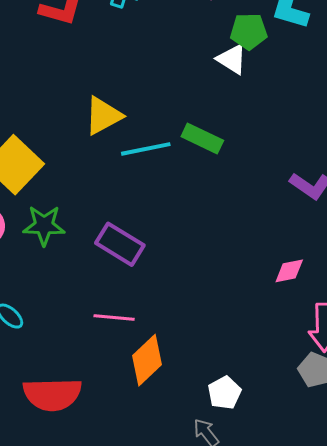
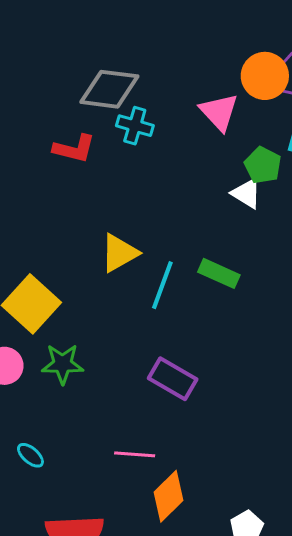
green pentagon: (249, 31) -> (263, 165), turned 30
cyan line: (146, 149) -> (162, 285), turned -57
purple rectangle: (120, 244) -> (173, 379), moved

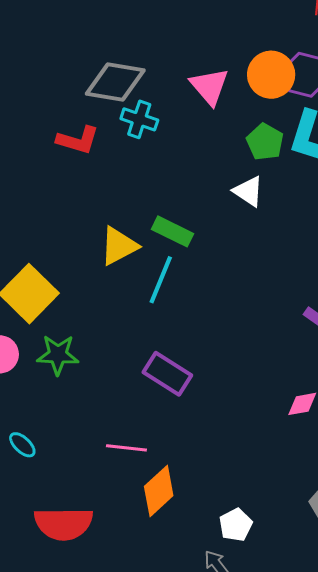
pink triangle: (219, 112) -> (209, 86), moved
green pentagon: (263, 165) -> (265, 142), moved
green rectangle: (219, 273) -> (172, 231), moved

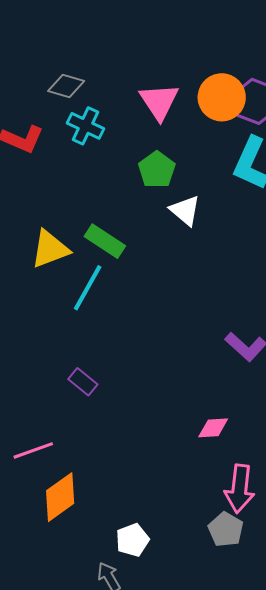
gray diamond: (115, 82) -> (66, 86), size x0.6
green pentagon: (265, 142) -> (157, 170), moved
purple rectangle: (167, 374) -> (83, 382), size x0.6
pink line: (126, 448) -> (33, 450), turned -33

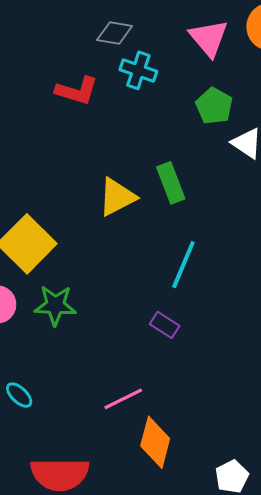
green rectangle: (105, 241) -> (171, 183), turned 42
cyan line: (88, 288) -> (183, 265), moved
orange diamond: (60, 497) -> (155, 442), turned -33

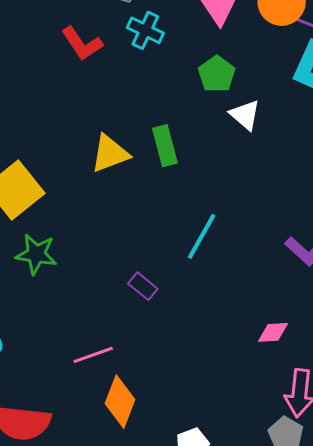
red L-shape: (77, 91) -> (82, 44), turned 33
cyan line: (183, 265) -> (202, 236), moved

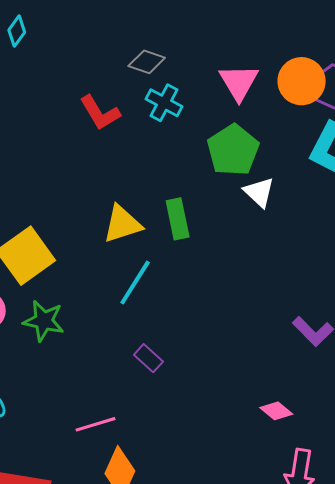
green pentagon: (217, 74) -> (233, 150), size x1.4
cyan line: (202, 236) -> (135, 282), moved
pink diamond: (273, 332) -> (276, 411), turned 40

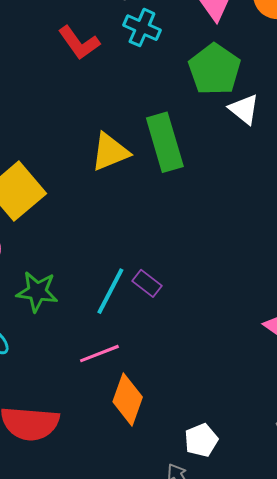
green rectangle: (178, 219) -> (165, 142), size x1.4
cyan line: (135, 282) -> (110, 291), moved
green star: (44, 321) -> (37, 292), moved

